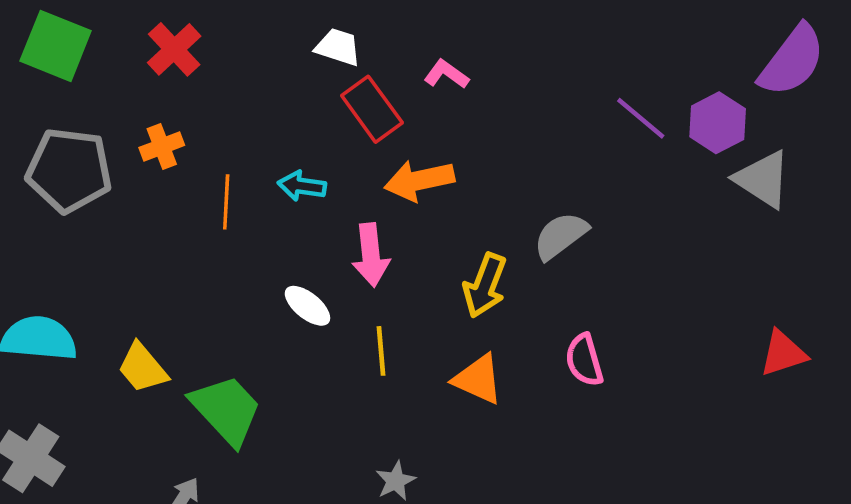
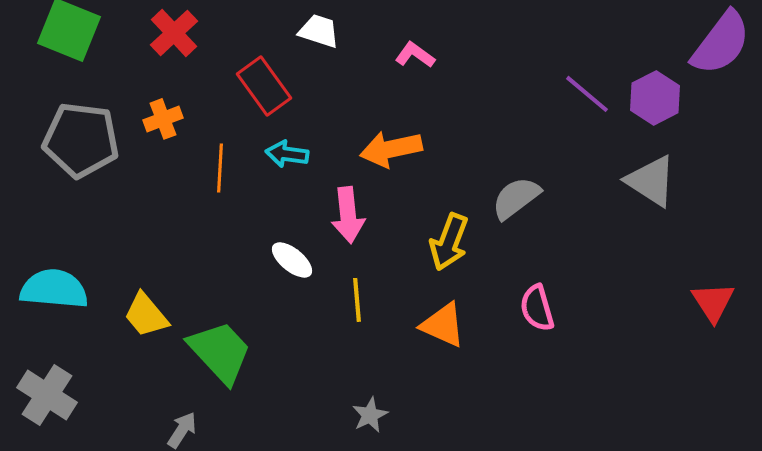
red rectangle: (372, 109) -> (264, 86), moved
gray triangle: (763, 179) -> (651, 181), moved
red triangle: (783, 353) -> (713, 302), turned -45

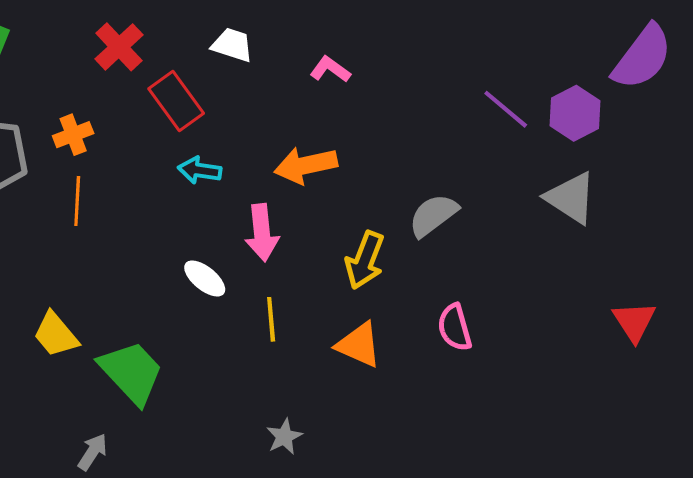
red cross: (174, 33) -> (119, 47), moved
orange line: (220, 168) -> (77, 201), moved

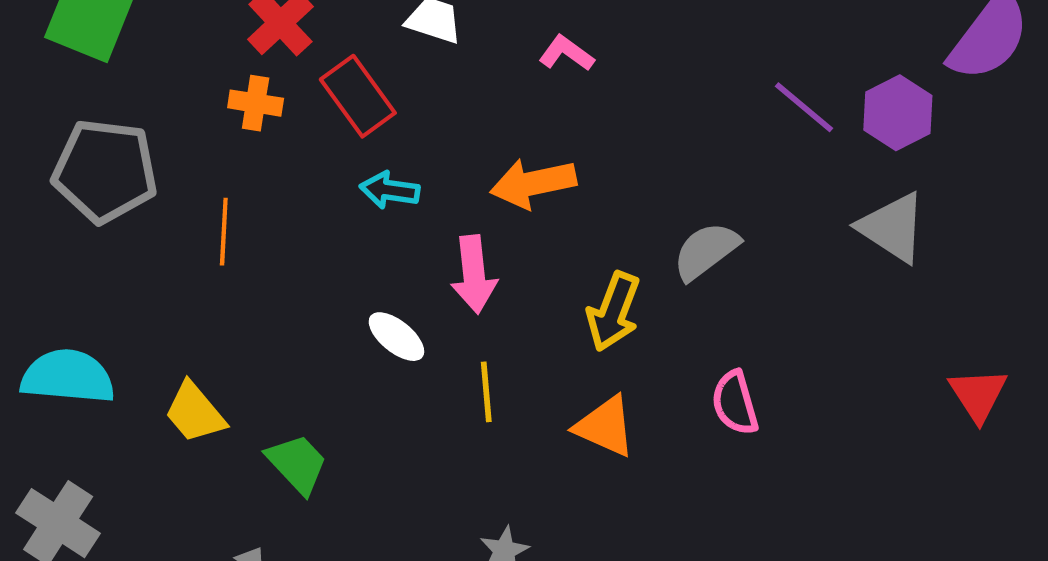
orange cross: (73, 135) -> (256, 103), moved, turned 30
green trapezoid: (131, 372) -> (297, 464), size x0.7

